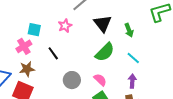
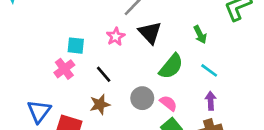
black triangle: (103, 24) -> (150, 33), moved
brown star: (27, 69) -> (100, 104), moved
gray circle: (72, 80) -> (142, 98), moved

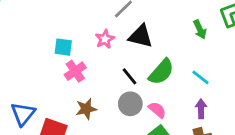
black triangle: (150, 33) -> (141, 36), turned -35
green arrow: (200, 35) -> (200, 29), moved
pink cross: (64, 69) -> (75, 71), moved
black line: (104, 74) -> (130, 76), moved

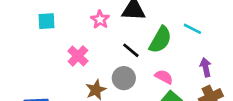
cyan square: (63, 47) -> (47, 21), moved
cyan line: (201, 77) -> (192, 29), moved
gray circle: (130, 104) -> (124, 78), moved

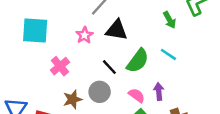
cyan square: (47, 21) -> (35, 30), size x1.6
purple arrow: (206, 67) -> (159, 92), moved

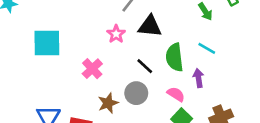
cyan square: (35, 30) -> (47, 43), moved
green semicircle: (138, 61) -> (175, 57), turned 140
purple arrow: (159, 92) -> (198, 78), moved

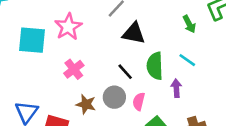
pink star: (116, 34) -> (68, 27), moved, size x1.5
pink semicircle: (176, 94) -> (139, 102), moved, turned -114
brown star: (108, 103) -> (86, 104), turned 30

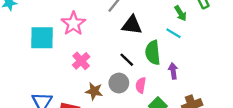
cyan line: (187, 60) -> (173, 33), moved

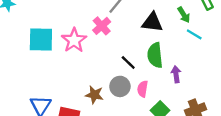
pink star: (73, 24) -> (74, 40), moved
black triangle: (132, 25) -> (152, 22), moved
cyan line: (173, 33) -> (194, 34), moved
pink cross: (81, 61) -> (102, 26), moved

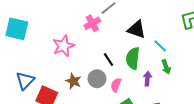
green arrow: (184, 15) -> (166, 67), moved
cyan line: (194, 34) -> (160, 46), moved
cyan square: (41, 40) -> (17, 29), moved
pink star: (74, 40) -> (63, 46), moved

